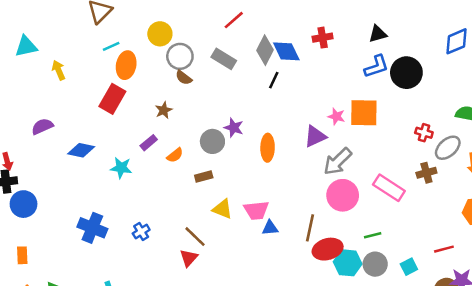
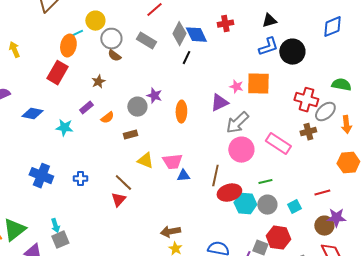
cyan line: (111, 46) -> (76, 34), moved
red cross: (424, 133) -> (306, 100), size x1.6
blue cross: (141, 232) -> (80, 179), turned 32

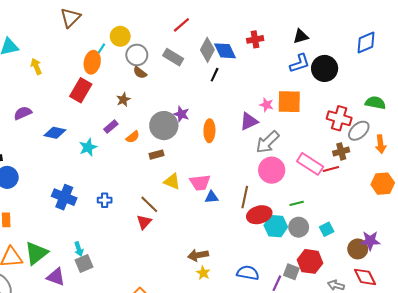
cyan line: (76, 34) -> (101, 50), turned -32
gray circle: (137, 107) -> (164, 126), size x1.4
cyan star: (64, 128) -> (88, 147), turned -30
red line: (322, 193) -> (331, 169), moved

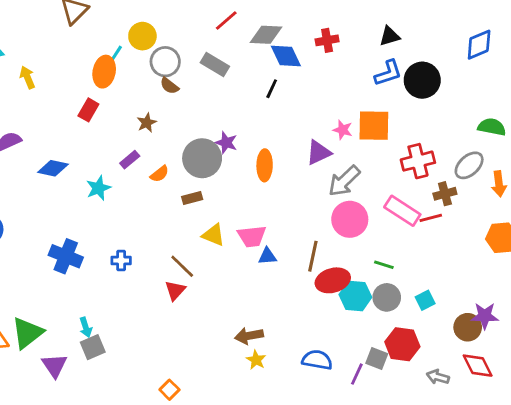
gray diamond: (207, 50) -> (266, 35), moved, turned 65
red rectangle: (81, 90) -> (88, 110), size x0.7
red cross: (339, 118) -> (418, 161), moved, turned -30
green line: (297, 203) -> (384, 265), turned 32
purple triangle: (56, 277) -> (54, 366), turned 36

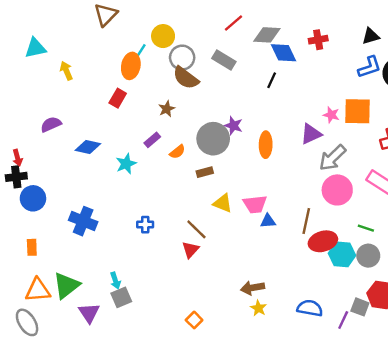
brown semicircle: (169, 86) -> (186, 78), size x1.6
blue cross: (66, 256) -> (83, 221), moved
orange square: (169, 390) -> (194, 320), moved

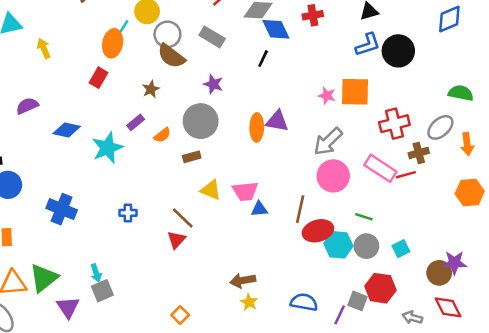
purple star: (233, 126) -> (213, 84), moved
purple triangle: (311, 134) -> (277, 121), moved, turned 35
cyan star: (126, 164) -> (107, 148), size x1.4

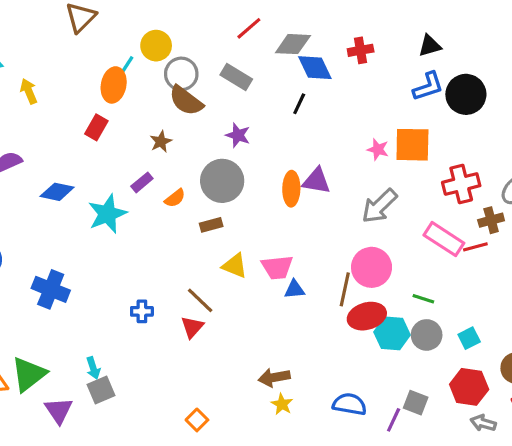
pink circle: (333, 176) -> (372, 267), moved
blue cross: (128, 213) -> (142, 311), moved
red hexagon: (380, 288) -> (469, 387), moved

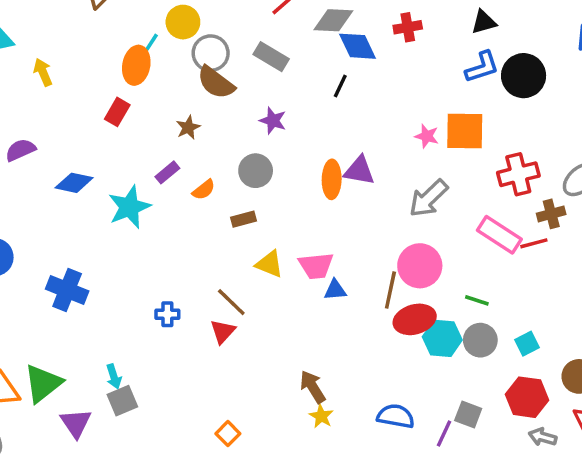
gray circle: (222, 181) -> (256, 171), size x0.7
brown arrow: (274, 377) -> (313, 387), turned 68

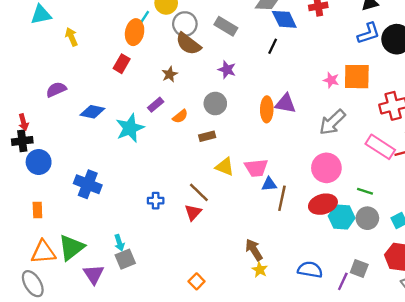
brown line: (390, 290) -> (282, 198), moved

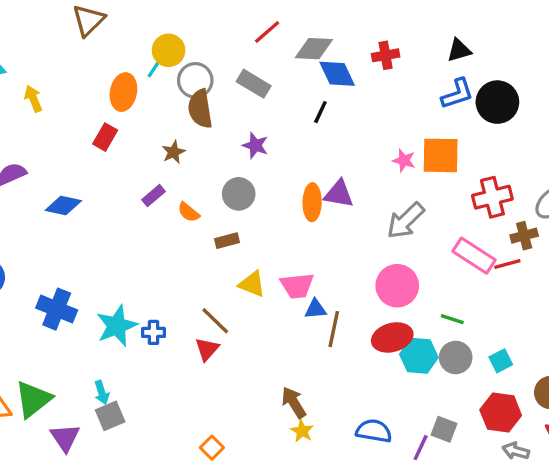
cyan line: (144, 18) -> (155, 67), moved
brown semicircle: (188, 44) -> (200, 109), turned 44
orange semicircle: (180, 116) -> (189, 212), turned 77
cyan star: (130, 128) -> (117, 326), moved

